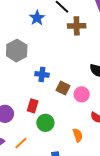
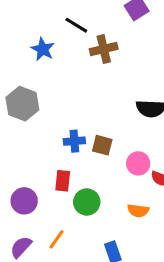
blue cross: (42, 74) -> (74, 141), moved
pink circle: (82, 94) -> (138, 163), moved
orange semicircle: (78, 135) -> (138, 211), turned 128

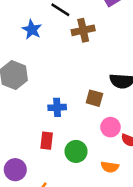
brown square: (102, 145) -> (94, 98), moved
purple circle: (24, 201) -> (15, 170), moved
green circle: (87, 202) -> (76, 151), moved

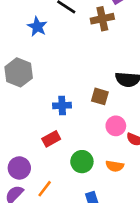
brown cross: (83, 30) -> (102, 19), moved
red rectangle: (47, 141) -> (51, 139), turned 54
green circle: (76, 151) -> (82, 162), moved

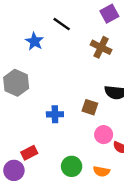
brown cross: (102, 19) -> (101, 47), moved, turned 36
red rectangle: (51, 139) -> (29, 153), moved

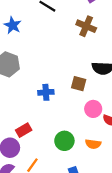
blue star: (34, 41) -> (13, 25), moved

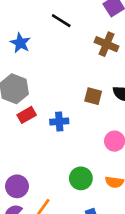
brown square: (79, 84) -> (93, 96), moved
red rectangle: (24, 130) -> (27, 115), moved

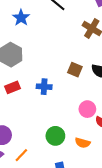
red rectangle: (27, 115) -> (12, 87), moved

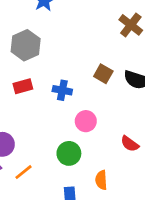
pink circle: (87, 109) -> (86, 121), moved
orange semicircle: (83, 143) -> (101, 180), moved, turned 64

